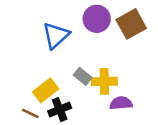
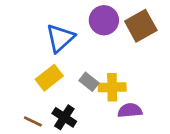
yellow rectangle: (46, 90) -> (49, 78), moved
black cross: (60, 110) -> (64, 117), turned -35

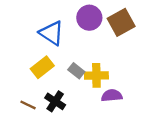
blue triangle: (60, 38) -> (52, 33), turned -44

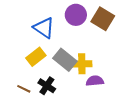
brown square: (121, 22) -> (103, 19), turned -30
gray rectangle: (76, 71) -> (65, 60), size x1.6

